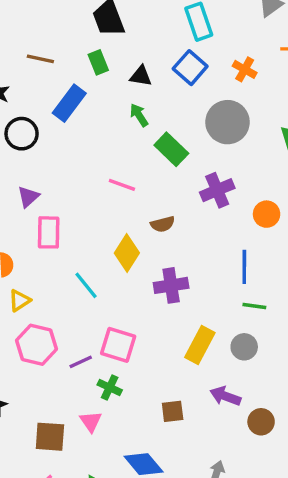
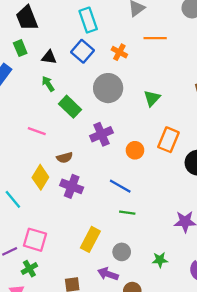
blue line: (244, 267) -> (120, 186), turned -60
purple cross: (171, 285) -> (72, 186), moved, turned 30
gray circle: (244, 347) -> (122, 252), moved
green cross: (110, 387) -> (29, 269), turned 35

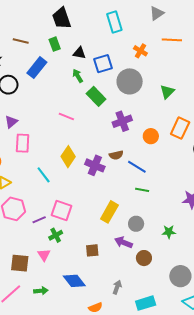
blue square: (83, 51) -> (103, 64), moved, turned 30
brown semicircle: (65, 158) -> (116, 155), moved

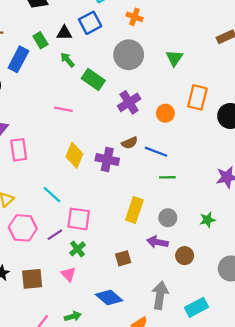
green rectangle: (55, 44) -> (40, 40), moved
blue square: (103, 64) -> (90, 23), moved
cyan line: (44, 175) -> (52, 195), moved
brown square: (20, 263) -> (32, 279), moved
gray arrow: (117, 287) -> (160, 295), size x1.6

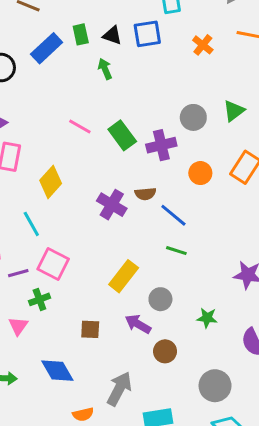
gray circle: (129, 55) -> (193, 117), moved, size x0.7
green rectangle: (93, 79) -> (122, 135), moved
yellow diamond: (74, 155) -> (51, 182), moved

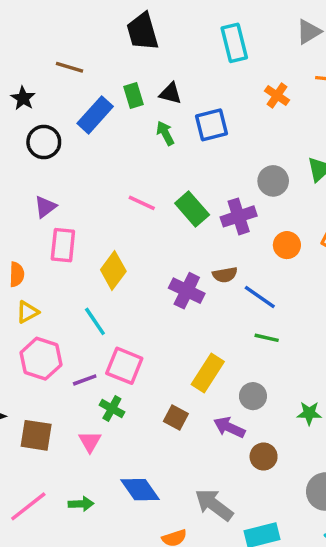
blue square: (147, 34) -> (211, 125), moved
green cross: (39, 299) -> (112, 409), turned -36
brown square: (90, 329) -> (176, 418), moved, turned 30
gray arrow: (119, 389) -> (214, 505), turned -76

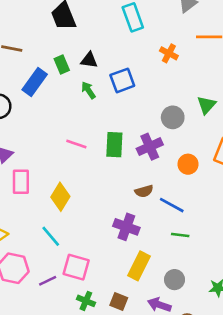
green rectangle: (192, 209) -> (114, 145), turned 50
purple cross: (187, 291) -> (126, 227), moved
green cross: (112, 409) -> (86, 301), moved

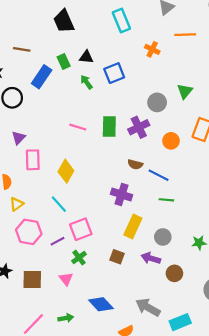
brown semicircle: (144, 191) -> (135, 164), turned 32
pink square: (76, 267) -> (81, 229), turned -35
green cross: (86, 301) -> (79, 258), moved, turned 32

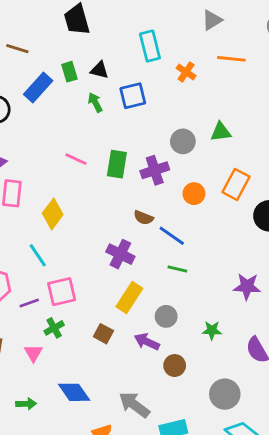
cyan rectangle: (121, 20) -> (150, 46), moved
green triangle: (185, 91) -> (221, 132), turned 35

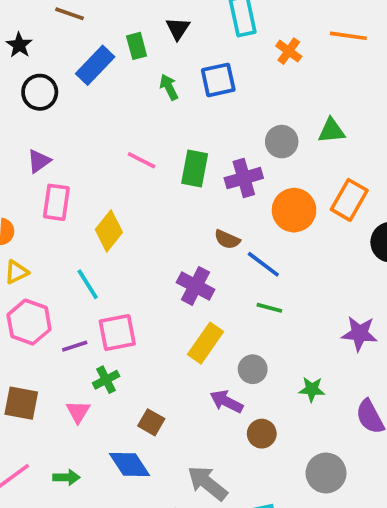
black triangle: (99, 70) -> (178, 29), moved, turned 48
orange circle: (194, 194) -> (294, 210), size x1.5
brown square: (103, 334) -> (151, 422), moved

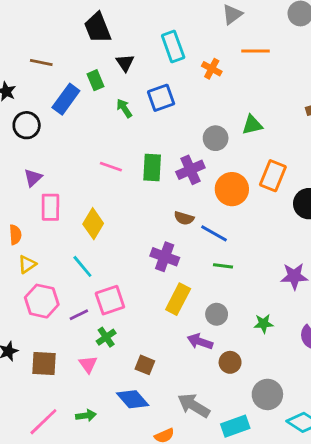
gray circle: (326, 473) -> (267, 394), moved

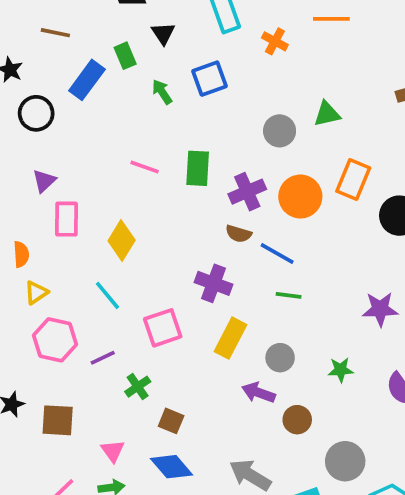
purple cross: (190, 170) -> (247, 192), moved
pink square: (110, 300) -> (163, 328), moved
pink triangle: (88, 364) -> (113, 451), moved
brown square: (145, 365) -> (171, 421), moved

